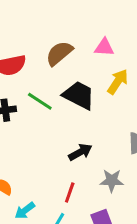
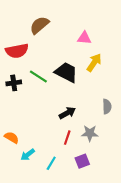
brown semicircle: (59, 53) -> (39, 25), moved
red line: (70, 193) -> (67, 138), moved

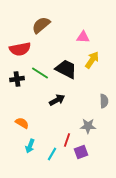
black arrow: (67, 113) -> (57, 100), moved
orange semicircle: (12, 138) -> (22, 123), moved
red line: (67, 138) -> (67, 140), moved
cyan arrow: (28, 155) -> (30, 146), turned -32

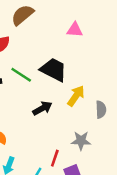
yellow arrow: (92, 60) -> (76, 96), moved

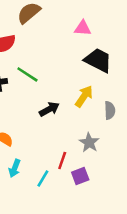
black trapezoid: (54, 70) -> (98, 60), moved
gray star: (81, 141) -> (89, 143), turned 30

